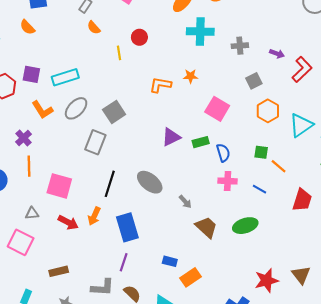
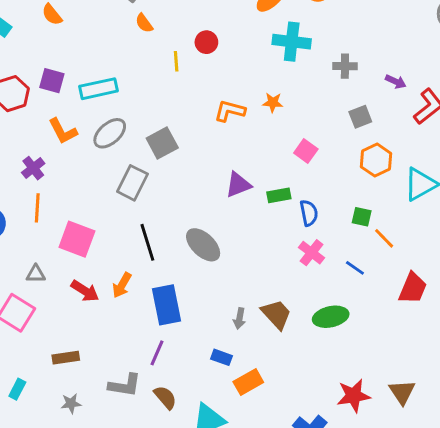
pink square: (217, 109) -> (306, 151), size x0.7
pink cross: (228, 181) -> (312, 253), turned 30
black line: (110, 184) -> (147, 242), turned -40
gray arrow: (185, 202) -> (239, 318), moved, turned 48

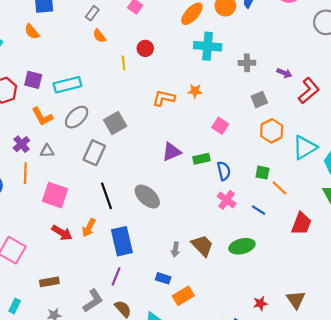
gray triangle: (36, 274) -> (47, 151), moved
gray L-shape: (125, 385) -> (93, 301), turned -40
red star: (354, 396) -> (260, 303), size x0.6

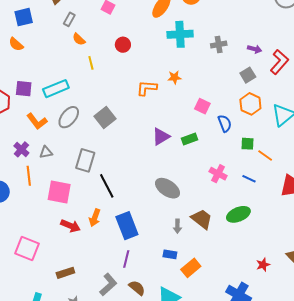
yellow line: (124, 63) -> (91, 63), moved
gray square: (259, 100) -> (248, 75), moved
gray rectangle: (94, 153) -> (85, 160), moved
blue semicircle: (224, 171) -> (225, 123), moved
gray ellipse: (147, 197) -> (168, 188), moved

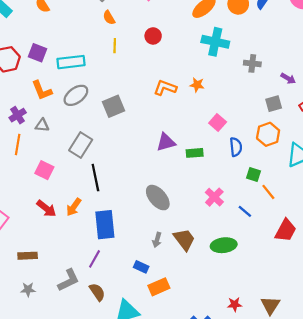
pink square: (59, 192) -> (44, 170), size x0.7

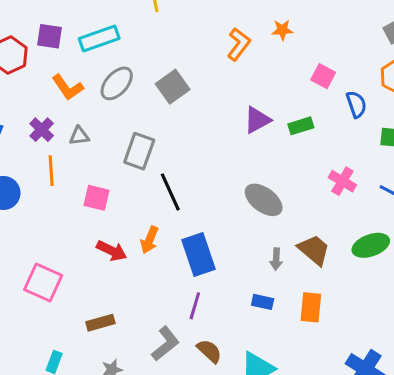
orange L-shape: (165, 88) -> (239, 44), turned 120
orange rectangle: (159, 287) -> (311, 307), moved, turned -48

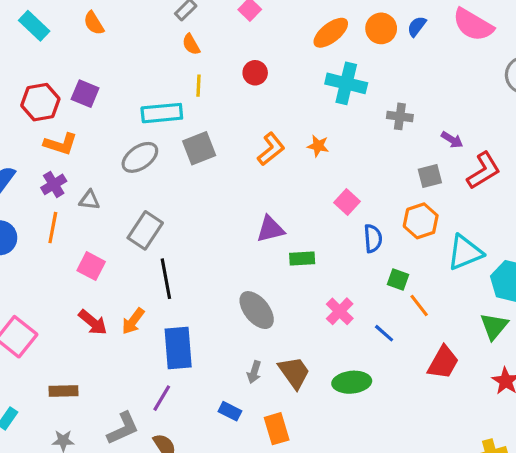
cyan rectangle: (99, 38) -> (162, 113), moved
orange L-shape: (68, 87) -> (61, 144), moved, turned -52
gray square: (173, 87) -> (199, 148), moved
green rectangle: (301, 126) -> (302, 258), moved
orange rectangle: (311, 307) -> (277, 429), turned -36

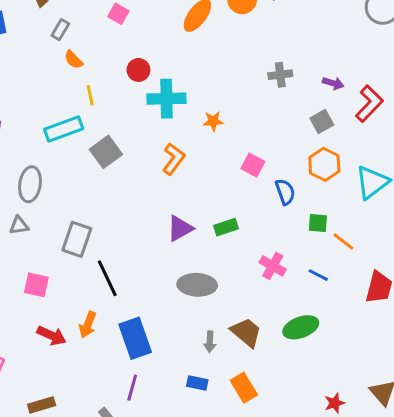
cyan cross: (346, 83) -> (166, 99), moved
orange L-shape: (271, 149) -> (174, 159), moved
gray ellipse: (140, 157) -> (30, 184), moved, turned -32
purple triangle: (270, 229) -> (180, 228), moved
gray ellipse: (257, 310) -> (197, 285), turned -33

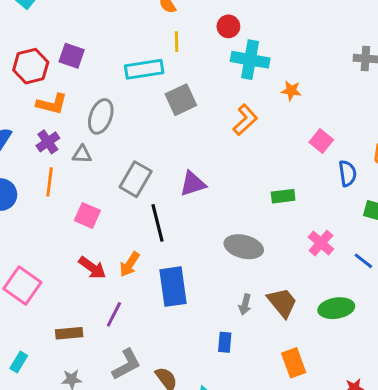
purple triangle: (180, 228) -> (193, 184), moved
blue rectangle: (197, 383) -> (225, 342), turned 72
purple line: (132, 388) -> (114, 314), moved
orange rectangle: (244, 388) -> (294, 363), moved

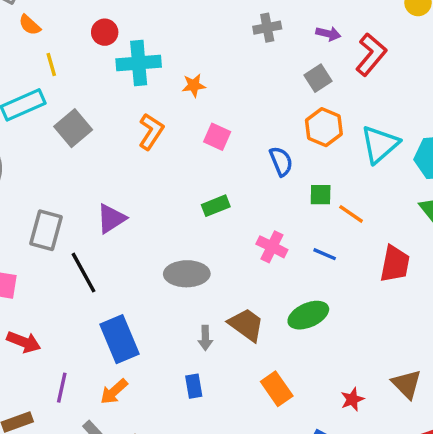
pink square: (321, 141) -> (217, 137), moved
orange arrow: (130, 264) -> (114, 392), moved, turned 30

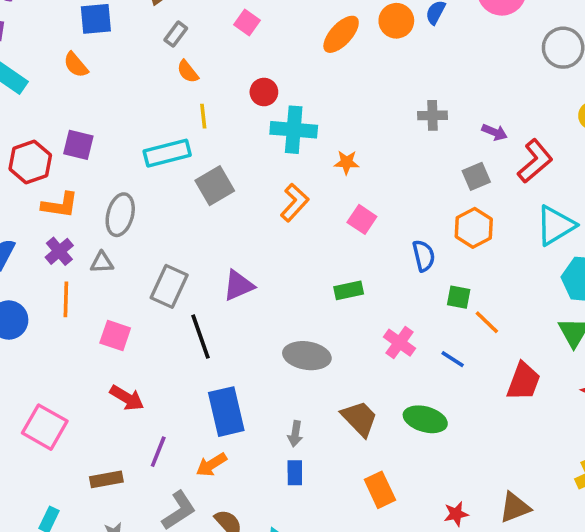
cyan triangle: (380, 144) -> (556, 225), moved
green ellipse: (308, 315) -> (425, 419), turned 30
gray arrow: (205, 338) -> (295, 434), moved
brown triangle: (407, 384) -> (515, 507), turned 44

